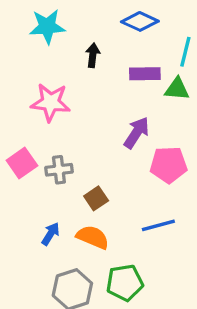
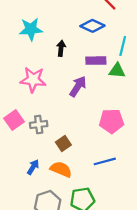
purple arrow: (136, 133) -> (78, 86), moved

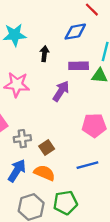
blue diamond: (92, 26) -> (75, 32), turned -35
gray cross: (39, 124) -> (22, 139), moved
blue arrow: (33, 167) -> (17, 171), size x1.5

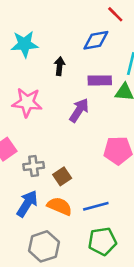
blue line: (87, 165) -> (96, 206), moved
green pentagon: (65, 203) -> (102, 241), moved

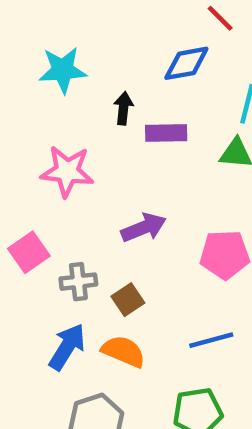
purple rectangle: (100, 80) -> (166, 133), moved
purple arrow: (79, 110) -> (144, 228), moved, turned 35
blue line: (96, 206) -> (211, 340), moved

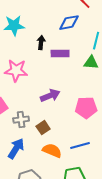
orange semicircle: (123, 351) -> (52, 151), moved

